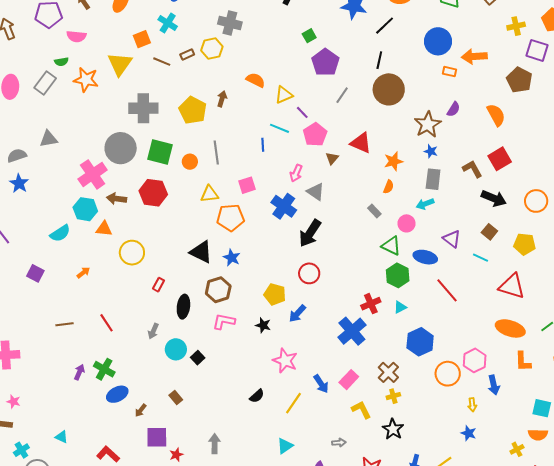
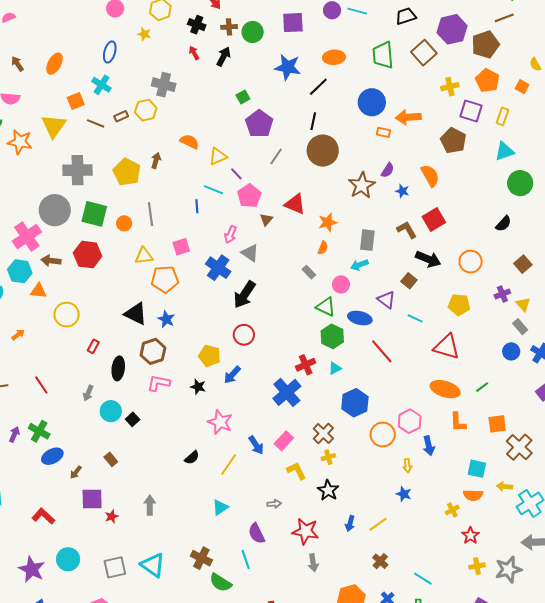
blue star: (431, 151) -> (402, 191), moved
brown square: (489, 232) -> (409, 281), moved

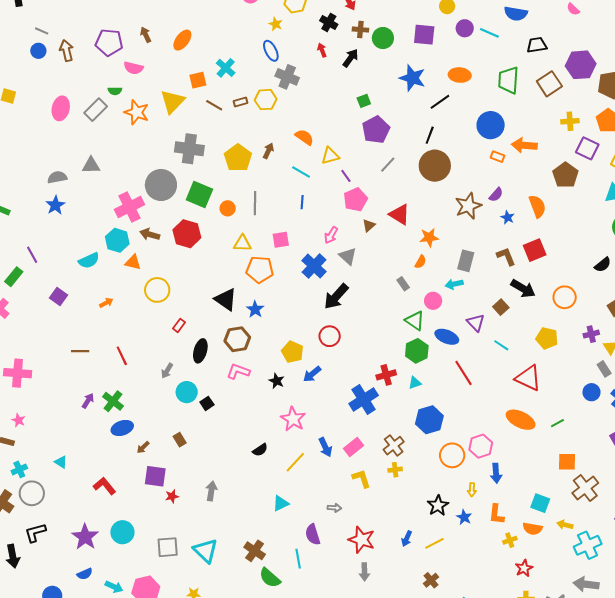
blue ellipse: (110, 52) -> (271, 51), moved, turned -50
cyan line: (214, 190) -> (301, 172), moved
orange L-shape: (458, 422) -> (496, 514), moved
black star: (328, 490) -> (438, 506), moved

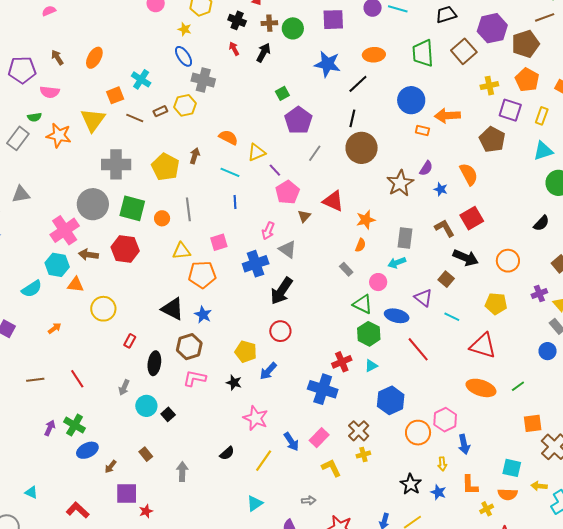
blue cross: (314, 266) -> (256, 264), turned 35
blue cross: (364, 400) -> (323, 389), turned -32
gray arrow: (211, 491) -> (182, 472), moved

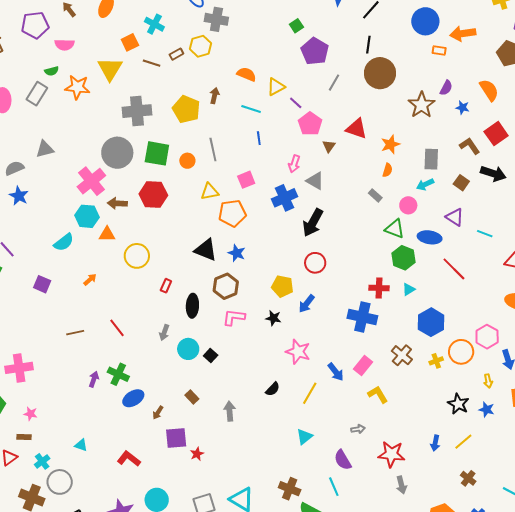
brown square: (446, 279) -> (461, 183), moved
red cross: (342, 362) -> (379, 288), turned 30
yellow cross: (363, 454) -> (436, 361), moved

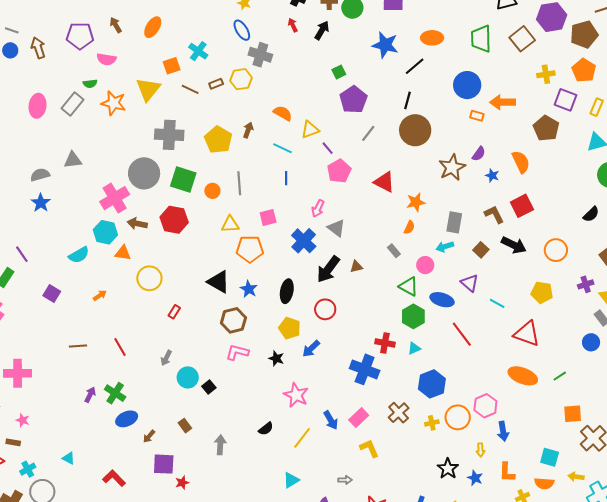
brown triangle: (329, 146) -> (356, 267), moved, turned 32
blue cross: (285, 198) -> (304, 241), turned -30
black ellipse: (192, 306) -> (287, 291), moved

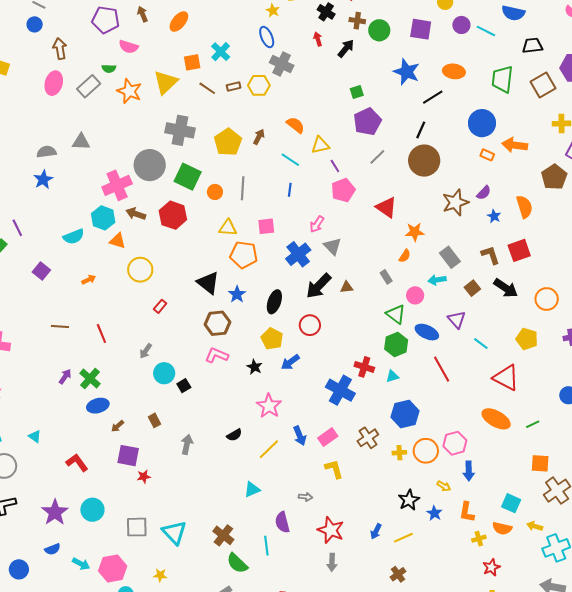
brown arrow: (38, 48) -> (60, 49), moved
gray rectangle: (454, 222) -> (450, 257), turned -55
yellow arrow: (480, 450) -> (444, 486), turned -64

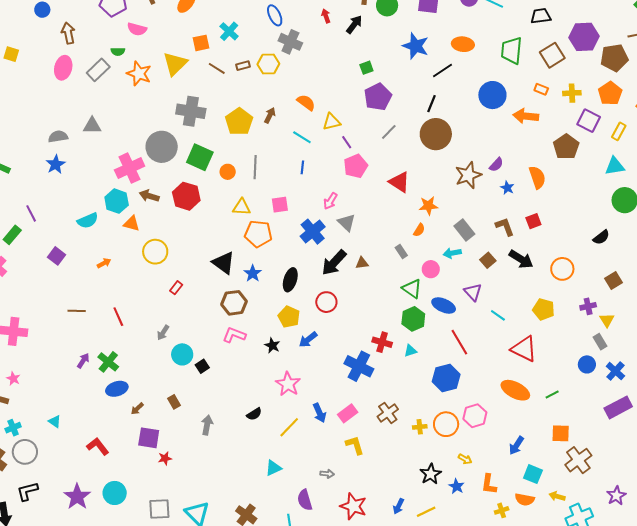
orange rectangle: (487, 155) -> (541, 89), moved
red square: (519, 250) -> (533, 221), size x0.7
blue hexagon: (405, 414) -> (446, 378), moved
blue arrow: (469, 471) -> (516, 446), moved, turned 36

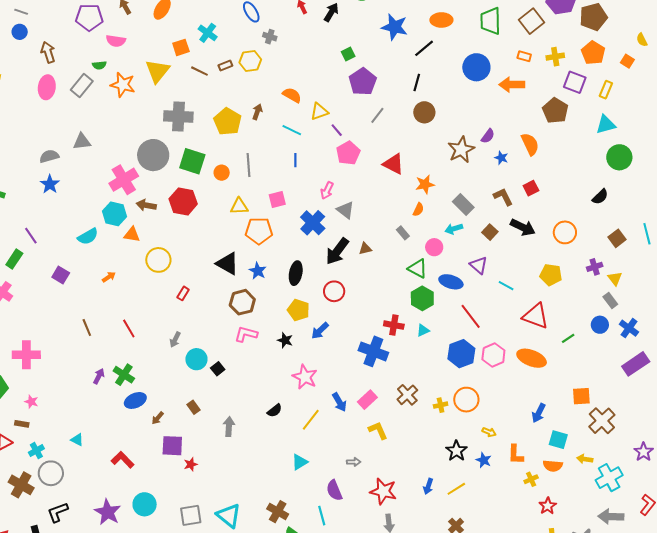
gray cross: (290, 42) -> (270, 37), size x0.6
brown circle: (436, 134) -> (424, 112), size x0.7
brown line: (77, 311) -> (87, 327), turned 72
green line: (552, 394) -> (568, 338), moved
pink hexagon: (475, 416) -> (493, 355), moved

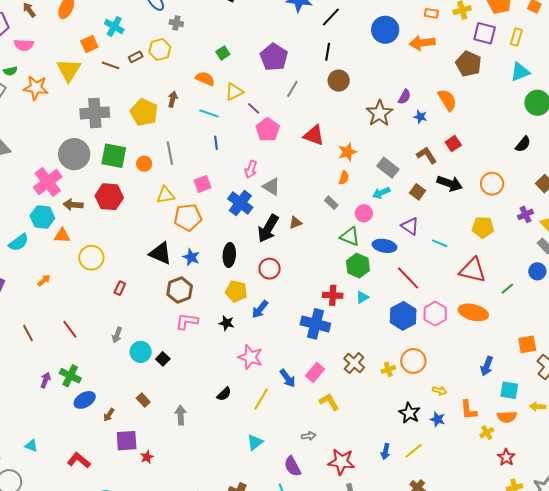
green square: (348, 54) -> (223, 53), moved

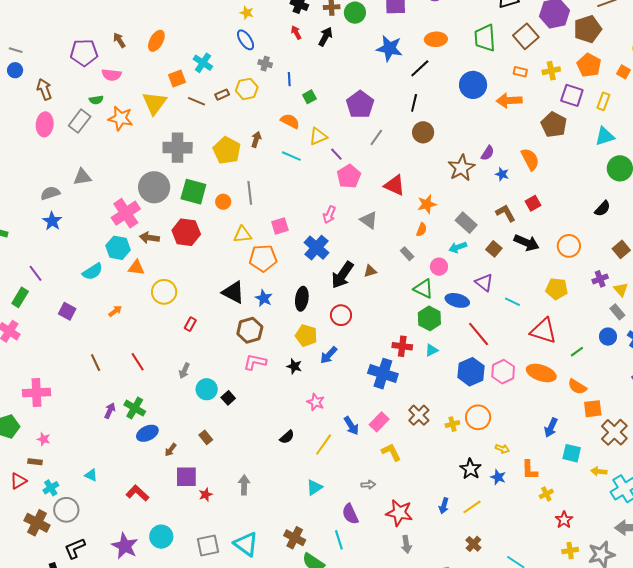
blue line: (216, 143) -> (289, 79), moved
gray triangle: (271, 187) -> (369, 220), moved
pink star: (250, 357) -> (316, 402), size x0.7
gray arrow: (181, 415) -> (244, 485), moved
orange semicircle: (507, 417) -> (577, 387), moved, turned 30

